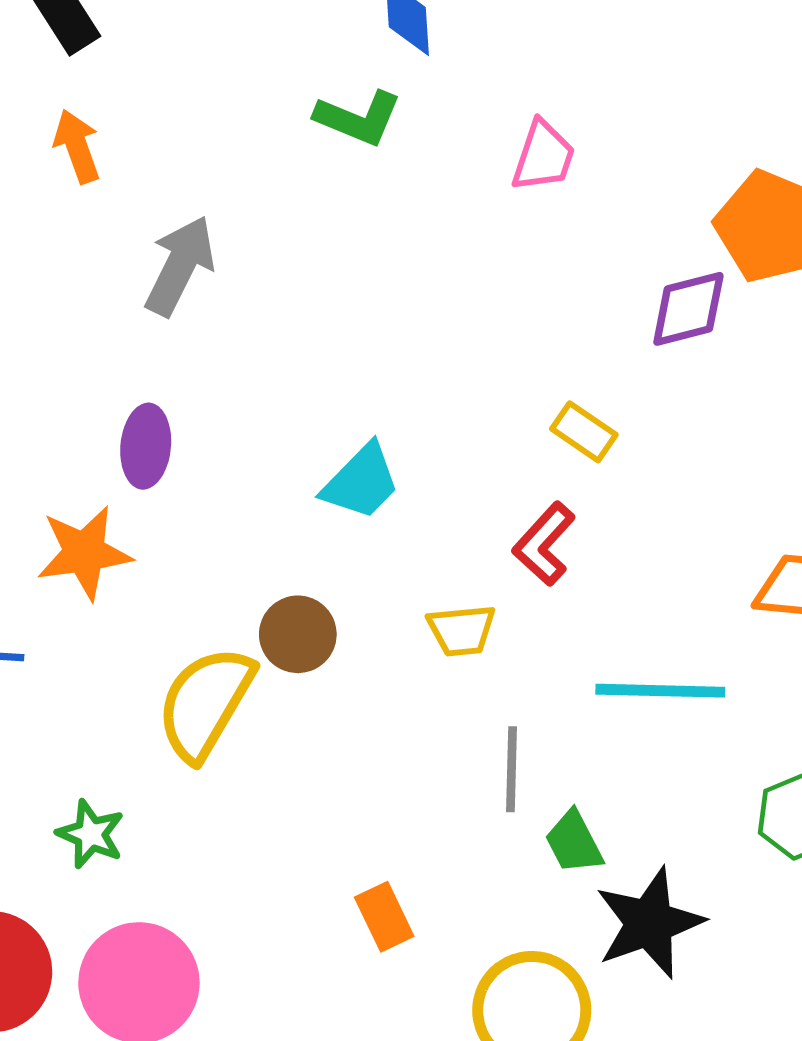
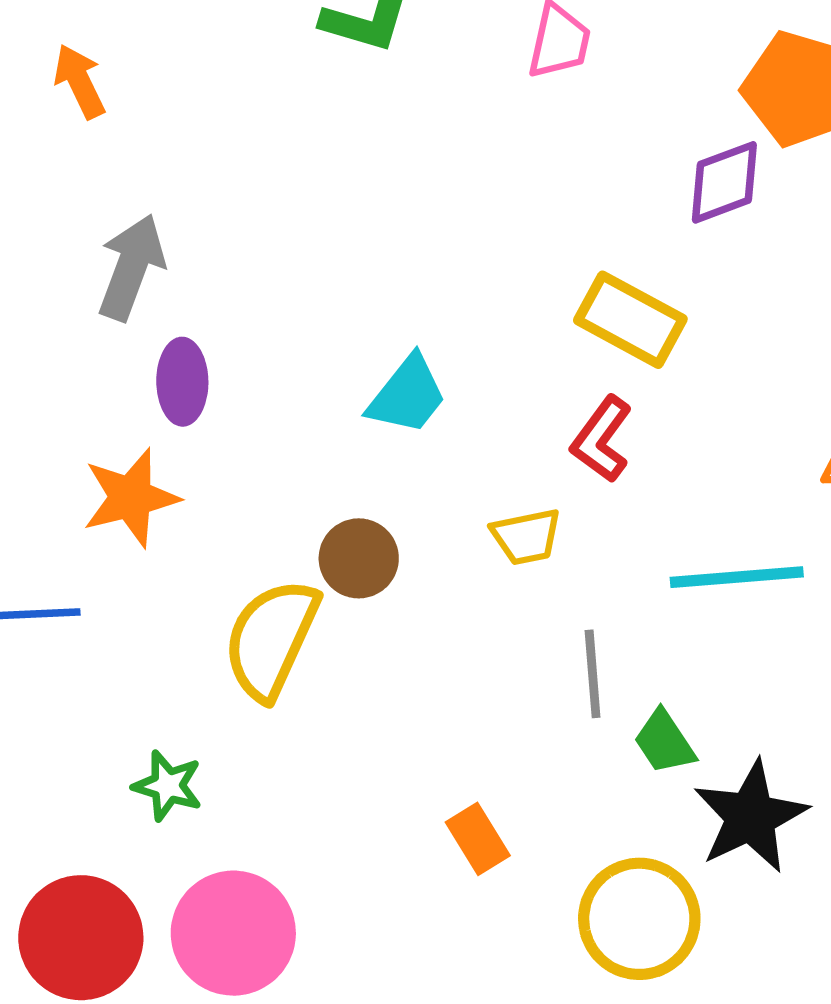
gray arrow: (180, 266) -> (131, 267), moved
yellow rectangle: (584, 432) -> (630, 320), size x1.6

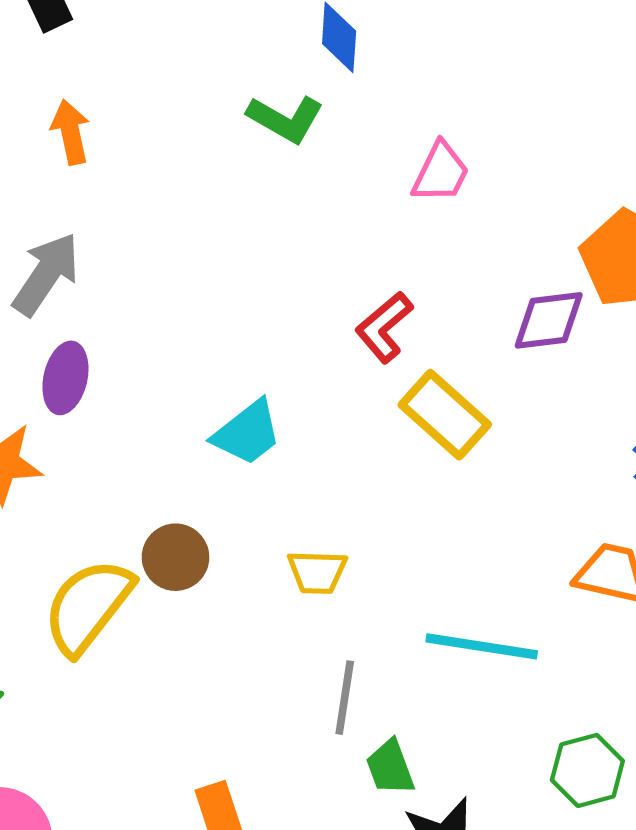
orange arrow: (80, 81) -> (71, 132), moved
red L-shape: (602, 439) -> (384, 327), moved

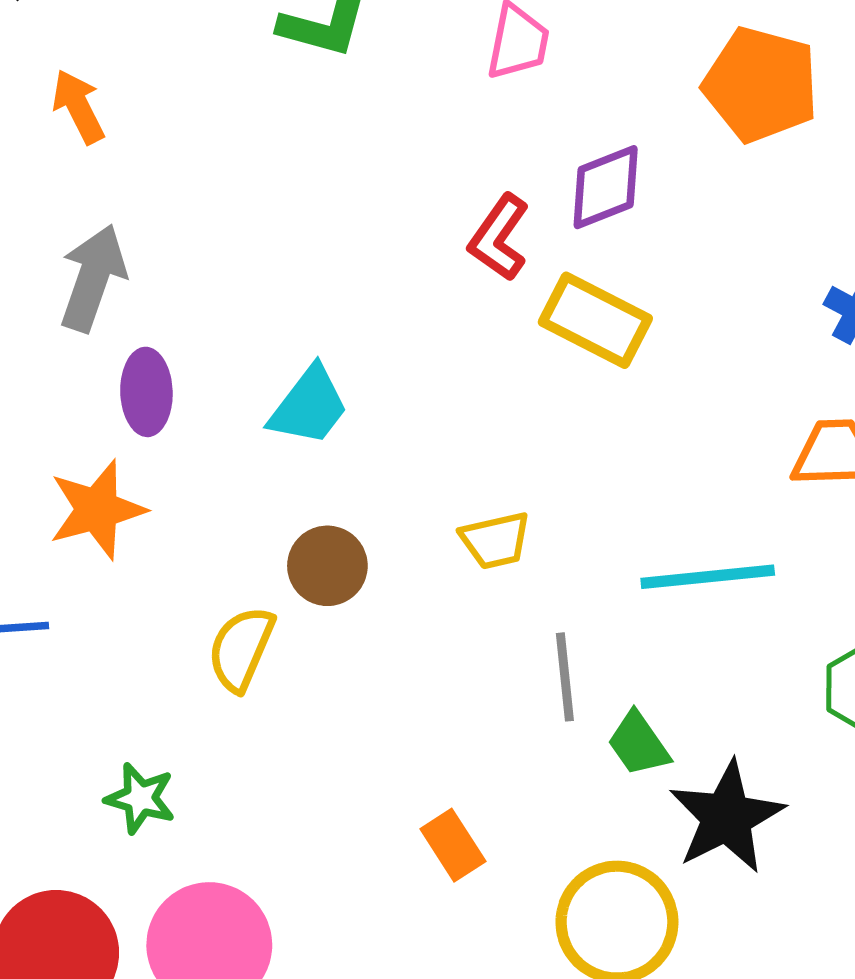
purple diamond: (549, 320) -> (606, 187), moved
cyan trapezoid: (247, 433) -> (309, 406), moved
yellow semicircle: (88, 606) -> (241, 649), size x0.7

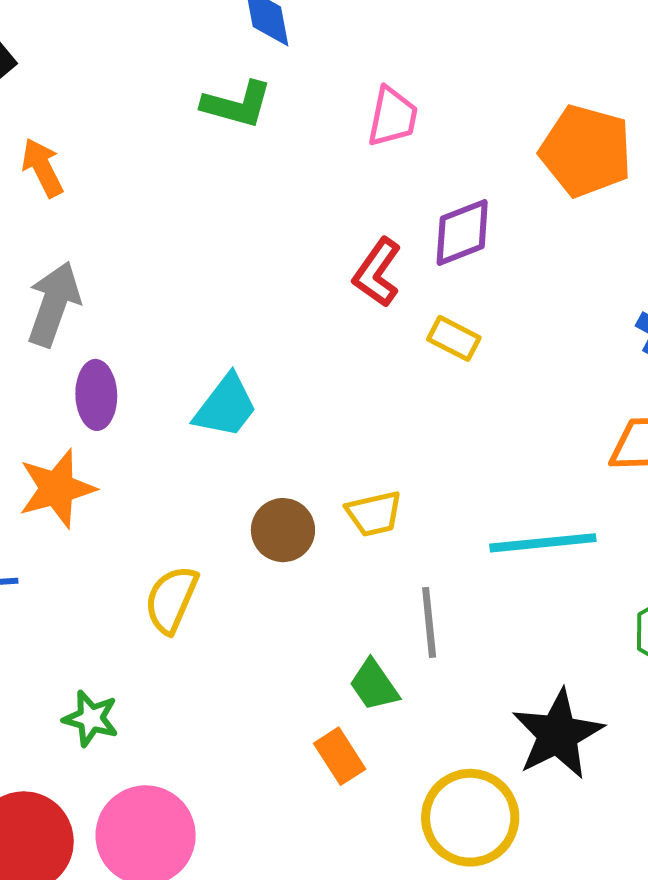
yellow rectangle: (595, 320) -> (454, 338), size x0.6
brown circle: (327, 566) -> (283, 530), moved
green trapezoid: (639, 744) -> (374, 685), moved

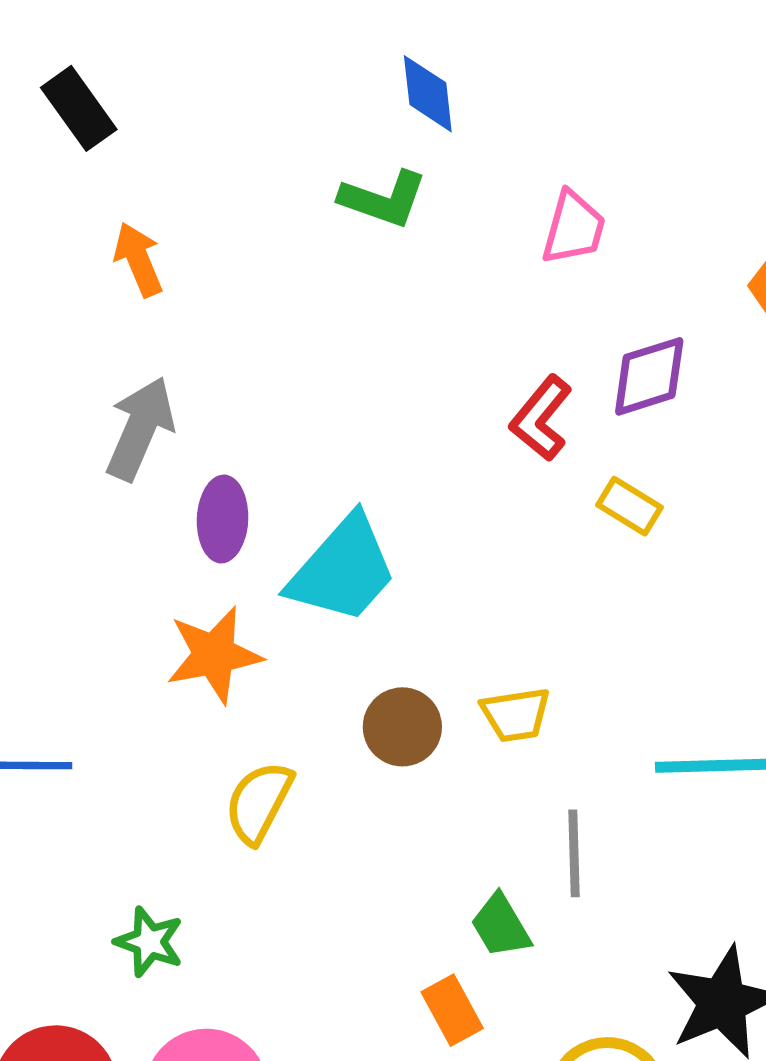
purple ellipse: (96, 395) -> (223, 519), moved
cyan trapezoid: (226, 406) -> (343, 570), size x1.4
orange star: (57, 488) -> (214, 655), moved

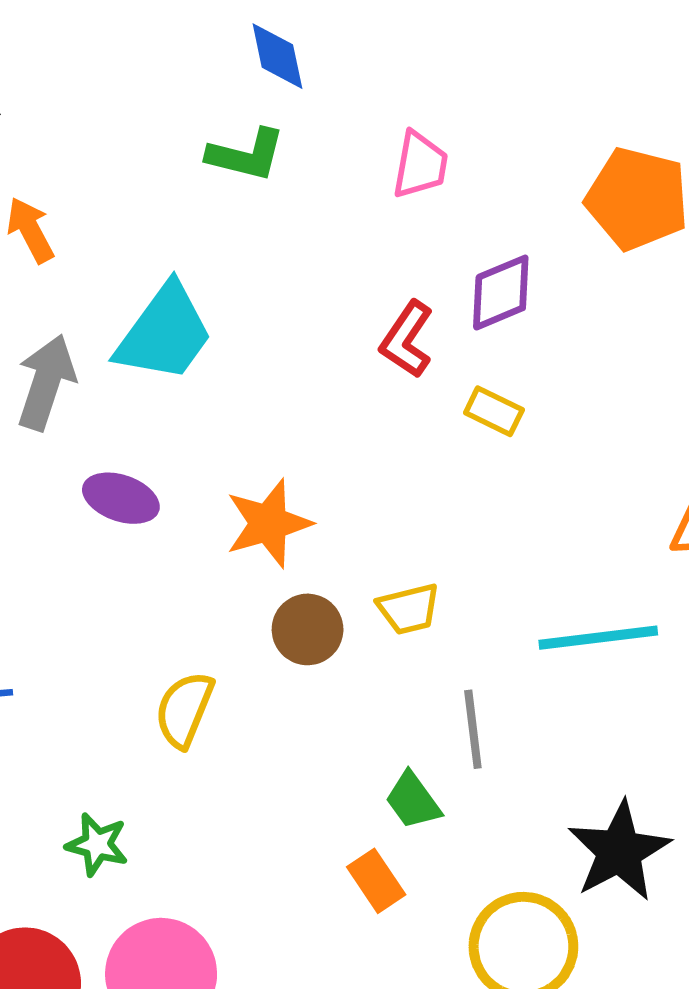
purple ellipse: (223, 519) -> (121, 498), moved, turned -68
cyan trapezoid: (343, 570) -> (165, 333), moved
orange star: (214, 655) -> (268, 523), moved

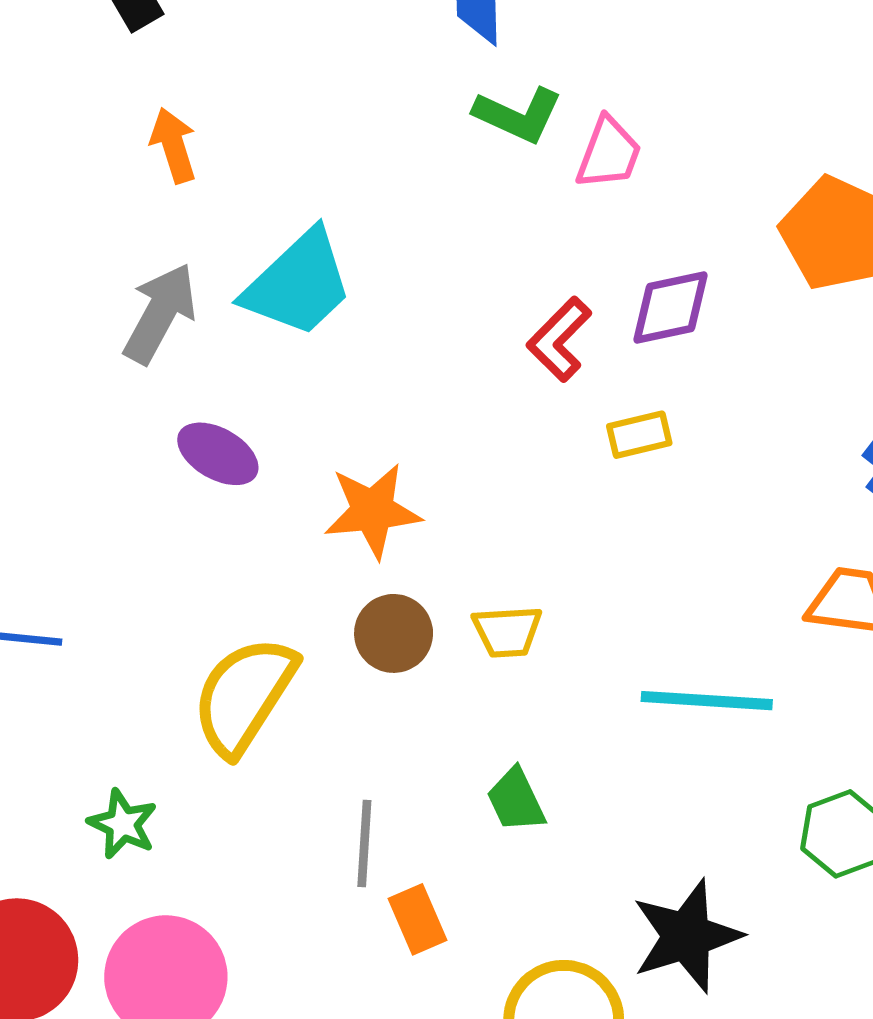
green L-shape: (246, 155) -> (518, 115), moved
yellow rectangle: (494, 411) -> (639, 435), turned -50
yellow semicircle: (184, 710) -> (244, 695), size x1.5
gray line: (473, 729) -> (364, 843), moved
green trapezoid: (413, 801) -> (516, 800), moved

